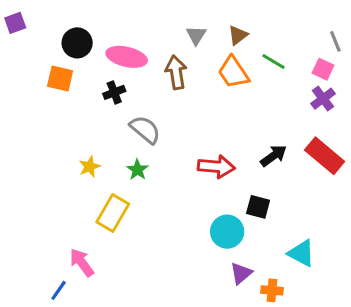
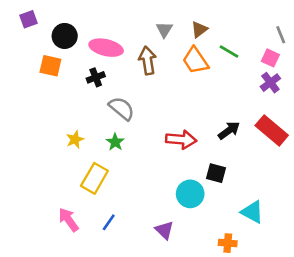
purple square: (15, 23) -> (28, 19), moved
purple triangle: (241, 273) -> (164, 230), moved, turned -36
blue line: (59, 290) -> (109, 222), moved

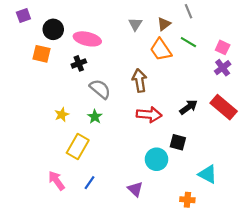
gray line: (281, 35) -> (188, 11), moved
brown arrow: (147, 61) -> (139, 80), moved

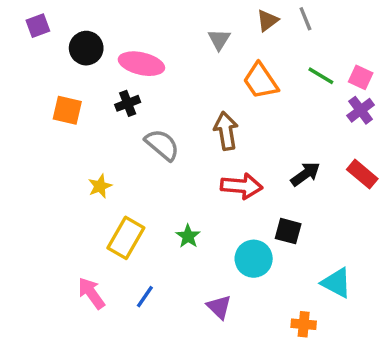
brown triangle: (164, 24) -> (267, 20), moved
green line: (188, 42) -> (321, 76), moved
orange square: (42, 54) -> (67, 110), moved
red rectangle: (224, 107) -> (362, 174), size x0.7
green star: (95, 117) -> (188, 236), moved

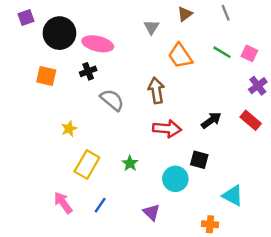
gray line: (305, 19) -> (226, 13), moved
black circle: (86, 48) -> (59, 33), size x1.4
purple cross: (361, 110) -> (258, 86), moved

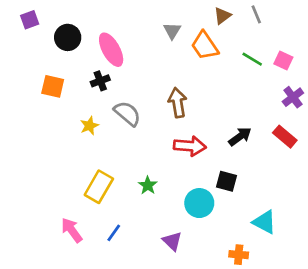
brown triangle: (185, 14) -> (222, 16), moved
black circle: (59, 33) -> (68, 37), size x0.7
pink ellipse: (98, 44) -> (111, 50), turned 48
orange trapezoid: (180, 56) -> (205, 46), moved
yellow star: (69, 129) -> (89, 126), moved

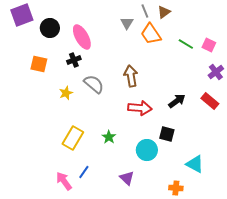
gray line: (256, 14) -> (145, 11), moved
purple square: (30, 20) -> (22, 15), size x1.6
pink arrow: (72, 230) -> (64, 181), moved

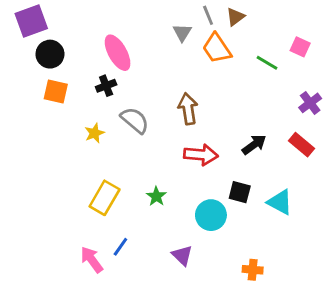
black circle: (50, 28) -> (50, 54), moved
pink square: (209, 45) -> (300, 47), moved
cyan triangle: (195, 164) -> (280, 202), moved

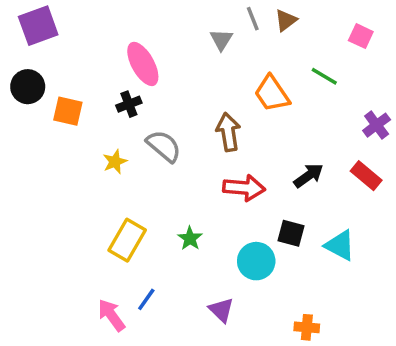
pink square: (300, 47) -> (361, 36), moved
orange trapezoid: (217, 48) -> (272, 94), moved
black circle: (50, 54) -> (28, 87), moved

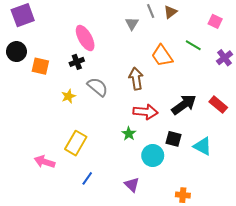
purple cross: (377, 125) -> (224, 58), moved
black arrow: (309, 176) -> (184, 105), size x1.4
green star: (190, 238) -> (129, 134), moved
pink arrow: (111, 315) -> (45, 162), moved, turned -36

